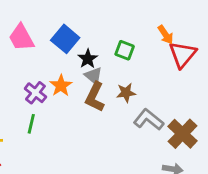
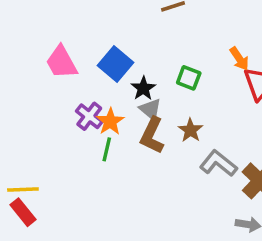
purple cross: (35, 93) -> (89, 116), moved
brown star: (126, 93) -> (190, 130), turned -30
green line: (31, 124) -> (107, 149), moved

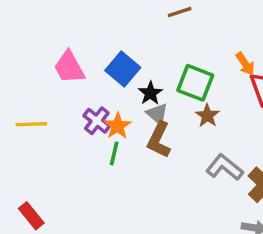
green square: (189, 78) -> (195, 83), size x1.5
brown star: (190, 130) -> (207, 116), moved
yellow line: (23, 190) -> (31, 124), moved

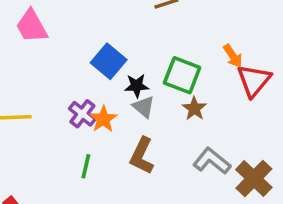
pink trapezoid: (69, 67) -> (32, 26), moved
black star: (150, 93) -> (137, 86), turned 30
brown L-shape: (159, 140) -> (142, 156), moved
green line: (114, 154) -> (86, 166), moved

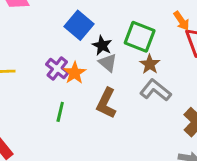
black star: (137, 86) -> (102, 45), turned 30
gray L-shape: (212, 161) -> (155, 90), moved

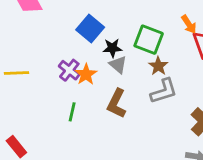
black star: (102, 45) -> (112, 48), turned -30
gray L-shape: (155, 90) -> (164, 91), turned 124

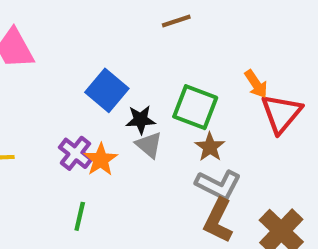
gray L-shape: (164, 91) -> (218, 185), turned 44
brown L-shape: (117, 104) -> (218, 221), moved

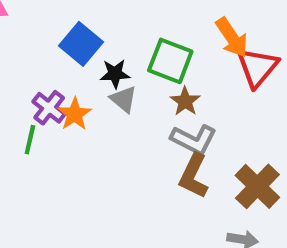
orange arrow: (256, 84) -> (232, 38), size x1.4
green line: (80, 216) -> (30, 140), moved

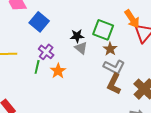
blue square: (81, 44) -> (39, 22), moved
orange star: (75, 114) -> (58, 71), moved

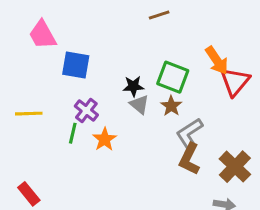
blue square: (39, 22) -> (76, 65), turned -30
brown star: (110, 49) -> (171, 106), moved
gray L-shape: (114, 67) -> (189, 133), turned 120

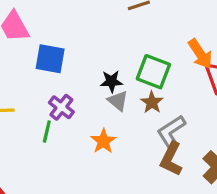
orange star: (105, 139) -> (103, 141), moved

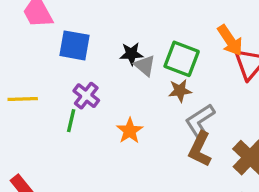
black star: (111, 81) -> (131, 54), moved
gray triangle: (118, 101) -> (145, 66), moved
brown star: (152, 102) -> (180, 91), turned 30

